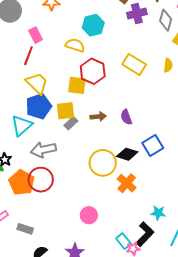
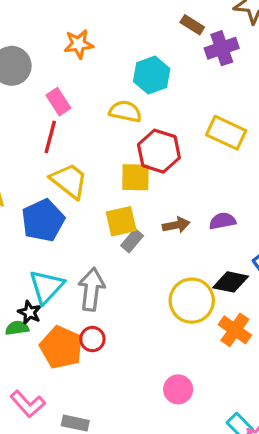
blue pentagon: (39, 106) -> (43, 220), moved
purple semicircle: (126, 117) -> (222, 221), turned 105
cyan triangle: (22, 125) -> (46, 287), moved
gray arrow: (43, 150) -> (91, 289), turned 115
red circle: (41, 180) -> (92, 339), size x0.6

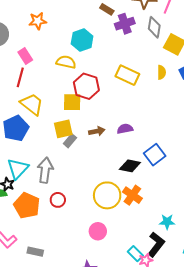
yellow circle: (192, 301) -> (107, 195), moved
red circle: (92, 339) -> (58, 200), moved

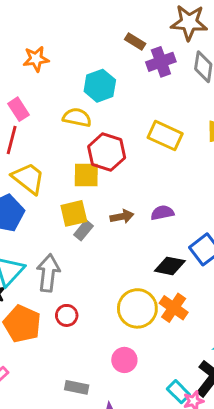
gray rectangle: (35, 252) -> (77, 387), moved

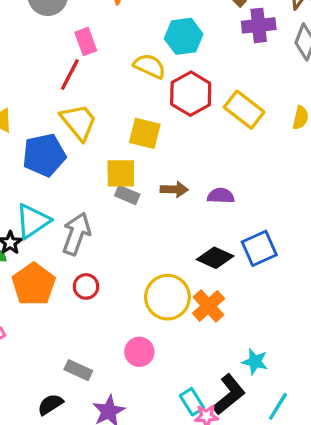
red hexagon: (107, 152) -> (191, 94), moved
gray rectangle: (84, 230) -> (127, 195), turned 60

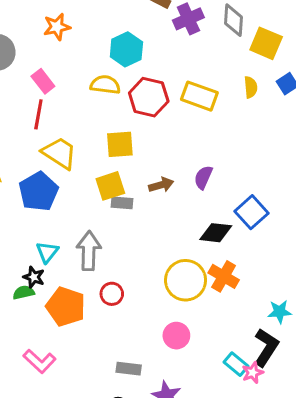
purple semicircle: (221, 196) -> (203, 177), turned -50
cyan triangle: (33, 221) -> (47, 252), size x0.7

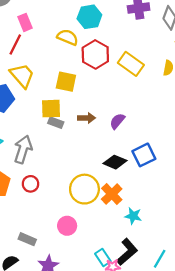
cyan star: (280, 312) -> (133, 216), moved

